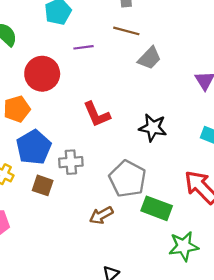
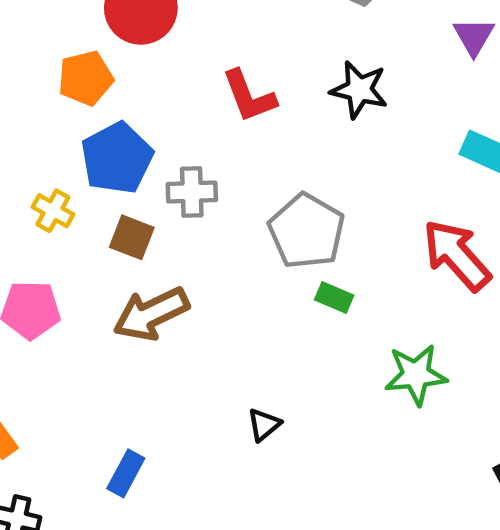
black star: (153, 128) -> (359, 90), moved
green rectangle: (157, 208) -> (334, 298), moved, size x0.6
brown arrow: (101, 215) -> (151, 314), moved, size x1.5

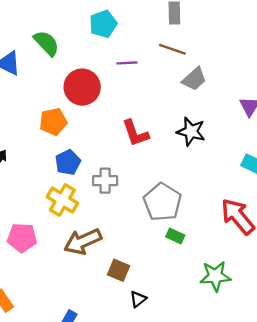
blue pentagon: (117, 158) -> (68, 162), size x0.7
yellow cross: (53, 211) -> (62, 200), moved, size x1.5
brown square: (132, 237) -> (119, 270), moved

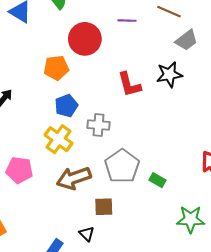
black star: (191, 132) -> (169, 74), moved, turned -30
gray pentagon: (162, 202) -> (122, 166), moved
brown square: (119, 270) -> (104, 207), turned -30
black triangle: (138, 299) -> (87, 234), moved, turned -42

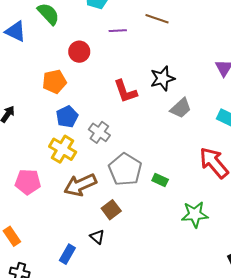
red circle: (85, 39) -> (79, 52), size x0.7
gray trapezoid: (186, 40) -> (181, 108), moved
gray cross: (98, 125) -> (99, 132), turned 35
brown square: (104, 207) -> (111, 210), turned -30

